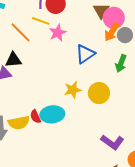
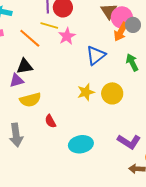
gray circle: (125, 35) -> (133, 25), moved
green arrow: (121, 63) -> (132, 62), turned 138
cyan ellipse: (52, 114) -> (81, 144), moved
yellow semicircle: (19, 123) -> (30, 100), moved

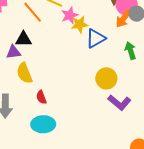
yellow star: (86, 92) -> (80, 24), moved
yellow semicircle: (30, 100) -> (24, 73), turned 75
purple L-shape: (129, 142) -> (119, 103), moved
cyan ellipse: (81, 144) -> (43, 124), moved

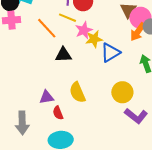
black triangle: (24, 39) -> (63, 55), moved
purple triangle: (13, 52) -> (47, 97), moved
yellow semicircle: (24, 73) -> (77, 92), moved

